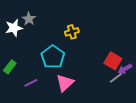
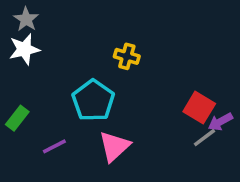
gray star: (29, 19) -> (26, 19), moved
yellow cross: (72, 32) -> (127, 56), turned 32

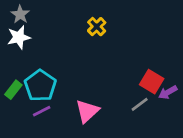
yellow cross: (127, 56) -> (97, 27), moved, turned 30
cyan pentagon: (93, 101) -> (40, 86), moved
gray line: (204, 138) -> (140, 104), moved

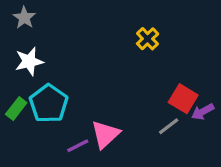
yellow cross: (97, 27) -> (148, 39), moved
white star: (19, 37) -> (29, 61), moved
purple line: (42, 111) -> (78, 146), moved

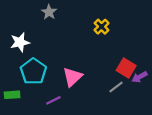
gray star: (24, 18) -> (49, 12), moved
green rectangle: (16, 108) -> (12, 95), moved, turned 48
pink triangle: (105, 134) -> (72, 77), moved

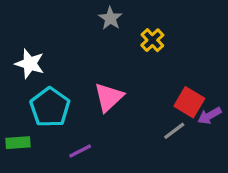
gray star: (49, 12) -> (110, 18), moved
white star: (20, 42) -> (30, 64), turned 30
pink triangle: (72, 77) -> (109, 97), moved

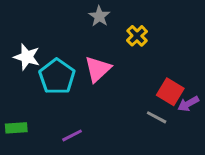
pink triangle: (109, 97) -> (98, 69), moved
cyan pentagon: (50, 107) -> (57, 77), moved
gray line: (174, 131) -> (157, 117), turned 65

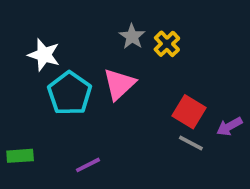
gray star: (99, 16) -> (132, 36), moved
white star: (27, 57) -> (44, 55), moved
red square: (170, 92) -> (189, 112), moved

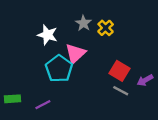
white star: (44, 55) -> (47, 35), moved
cyan pentagon: (70, 93) -> (59, 69), moved
purple line: (88, 165) -> (43, 105), moved

